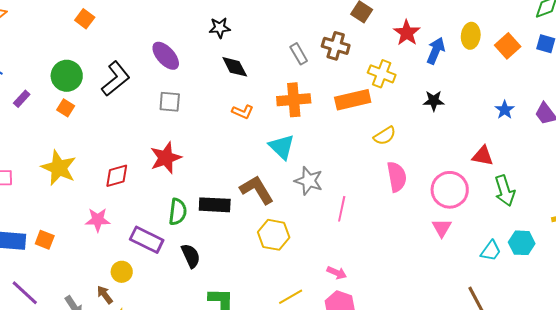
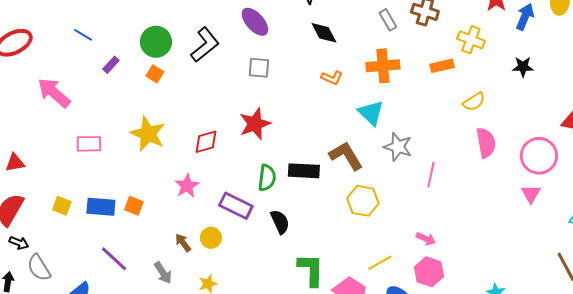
orange rectangle: (353, 100) -> (442, 66), size x0.7
pink star: (98, 220) -> (187, 186), turned -30
brown arrow: (105, 295) -> (183, 243), moved

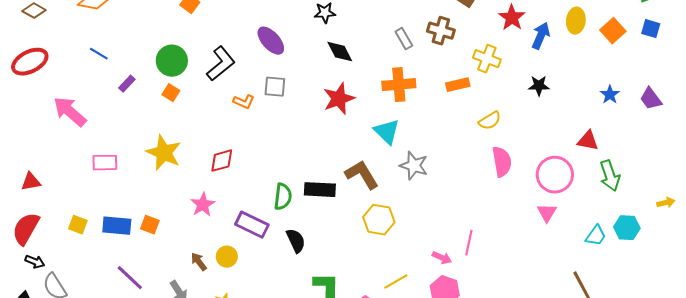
orange L-shape: (332, 78) -> (244, 102), moved
red star: (255, 124) -> (339, 99), moved
pink line: (431, 175) -> (469, 243), moved

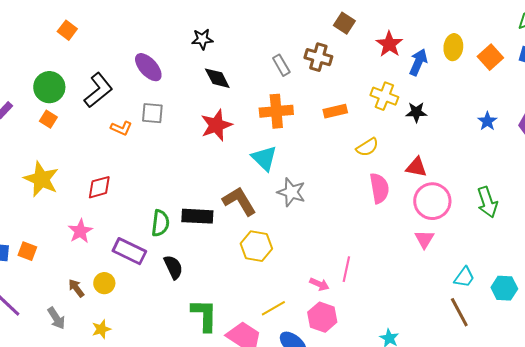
yellow cross: (487, 59) -> (384, 96), moved
red triangle: (588, 141) -> (416, 167), moved
cyan hexagon: (627, 228) -> (504, 288), moved
cyan trapezoid: (596, 236) -> (464, 277), moved

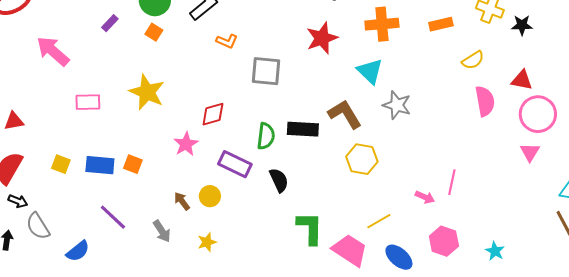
gray square: (152, 113) -> (266, 71), moved, size x1.4
red diamond: (99, 187) -> (213, 114), moved
pink hexagon: (322, 317) -> (444, 241), moved

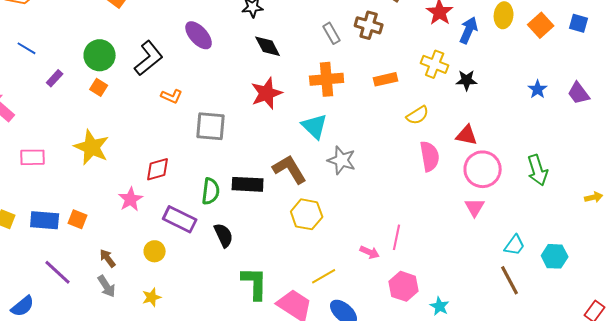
brown arrow: (182, 201) -> (108, 258), moved
pink hexagon: (444, 241) -> (404, 286), moved

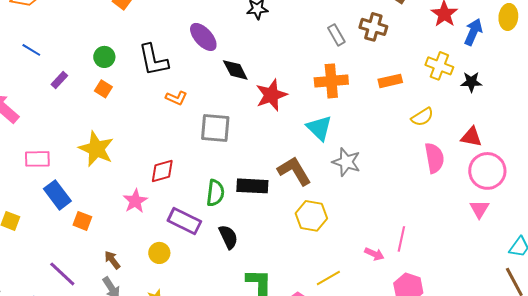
black diamond: (268, 46) -> (235, 70), moved
green circle: (100, 55) -> (104, 57), size x0.7
black L-shape: (149, 58) -> (153, 60), turned 117
blue rectangle: (45, 220) -> (57, 195), moved, turned 48

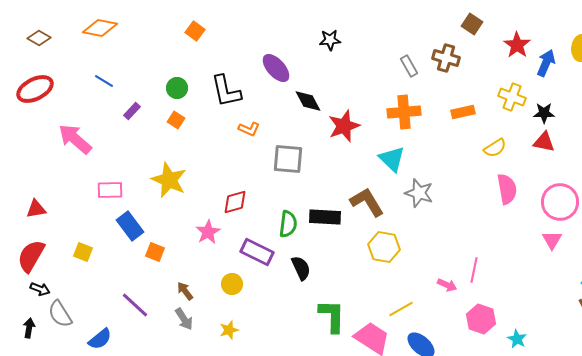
red triangle: (471, 137) -> (544, 142), moved

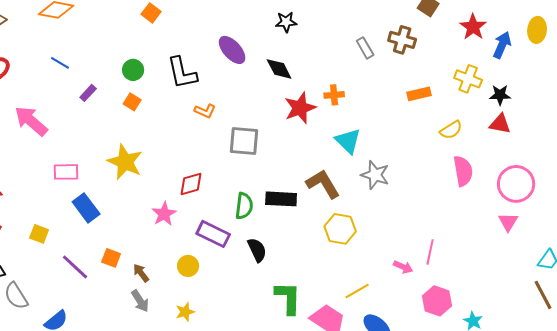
black diamond: (308, 101) -> (279, 69), moved
orange cross: (404, 112) -> (334, 95), moved, size x0.6
orange square: (155, 252) -> (111, 258), moved
purple line: (135, 305) -> (75, 267), moved

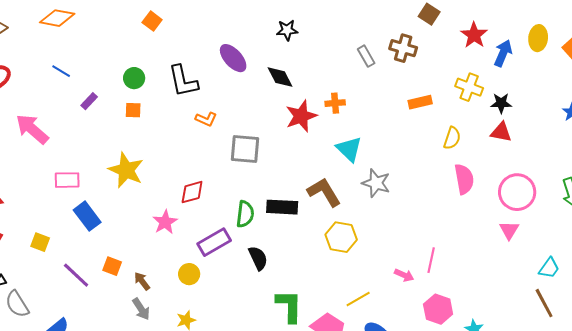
orange square: (132, 102) -> (133, 110), turned -30
yellow semicircle: (451, 130) -> (452, 138), turned -40
purple rectangle: (213, 234) -> (214, 242), turned -56

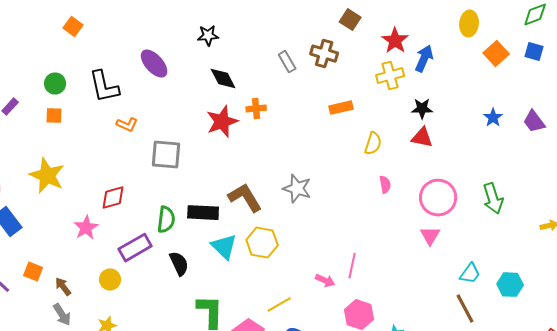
yellow ellipse: (538, 38) -> (469, 24), moved
black diamond: (280, 77) -> (223, 79), moved
yellow cross: (469, 87) -> (390, 76), moved, turned -36
cyan triangle: (349, 149) -> (224, 247), moved
pink semicircle: (464, 179) -> (385, 185), size x0.6

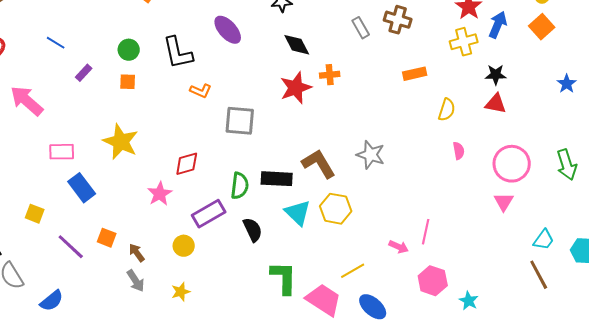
orange square: (496, 54) -> (542, 27), moved

